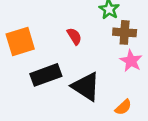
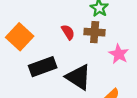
brown cross: (125, 32) -> (95, 32), moved
orange square: (20, 41) -> (20, 37), turned -30

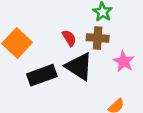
black triangle: (78, 77) -> (79, 67), moved

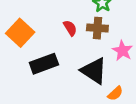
black triangle: (79, 67) -> (94, 71), moved

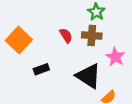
black rectangle: (44, 64) -> (41, 69), size x0.6

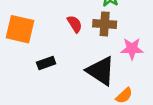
orange square: (19, 40) -> (20, 29), turned -30
pink star: (115, 57) -> (132, 49), turned -30

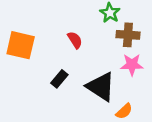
brown cross: (105, 24) -> (128, 35), moved
black rectangle: (46, 63) -> (59, 79), moved, turned -30

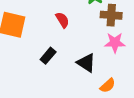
black triangle: (101, 87) -> (86, 63), size x0.7

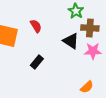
red semicircle: (62, 20) -> (36, 26), moved
black triangle: (86, 63) -> (71, 41), moved

